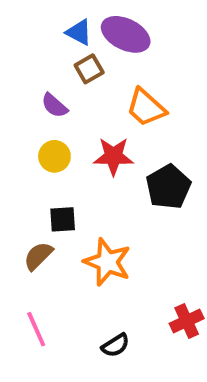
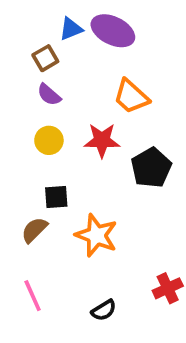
blue triangle: (79, 32) -> (71, 29), turned -50
brown square: (89, 69) -> (45, 58), moved

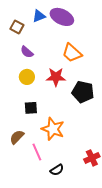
brown square: (45, 58) -> (17, 27), moved, turned -32
black pentagon: (151, 168) -> (83, 92), turned -30
brown semicircle: (34, 230) -> (17, 137), moved
pink line: (33, 296) -> (37, 152), moved

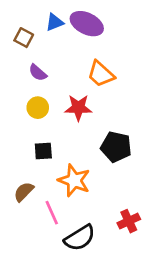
black pentagon: (83, 92) -> (116, 147), moved
black semicircle: (57, 170) -> (80, 238), size x1.6

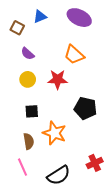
purple ellipse: (87, 24) -> (79, 18), moved
brown semicircle: (24, 192) -> (29, 141), moved, turned 126
pink line: (52, 213) -> (22, 167), moved

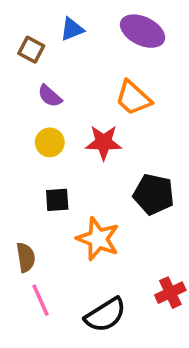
brown semicircle: (29, 141) -> (26, 257), moved

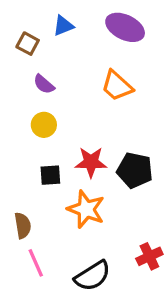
red star: (104, 142) -> (91, 162), moved

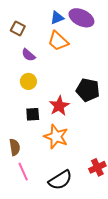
blue triangle: (63, 26) -> (57, 18), moved
orange trapezoid: (117, 86) -> (58, 41), moved
red star: (91, 162) -> (59, 106), turned -30
black pentagon: (135, 170) -> (88, 90), moved

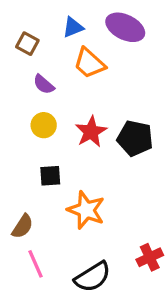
blue triangle: (57, 18) -> (73, 27), moved
red star: (59, 106) -> (91, 132), moved
brown semicircle: (15, 147) -> (22, 226), turned 42

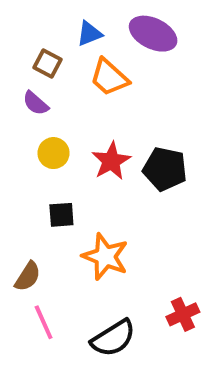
brown square: (27, 44) -> (48, 63), moved
purple semicircle: (44, 84) -> (36, 103), moved

